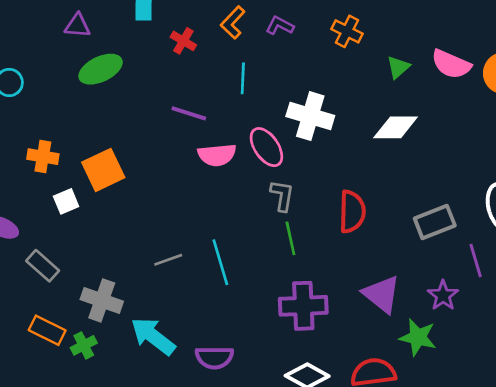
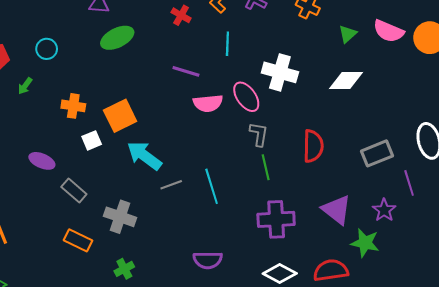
cyan arrow: (153, 336) -> (144, 156), moved
green cross: (84, 345) -> (124, 269), moved

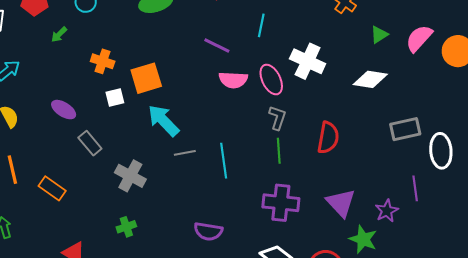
pink semicircle: (389, 31) -> (419, 38), turned 100
gray rectangle: (377, 153) -> (405, 129), moved
orange rectangle: (78, 240) -> (52, 188), moved

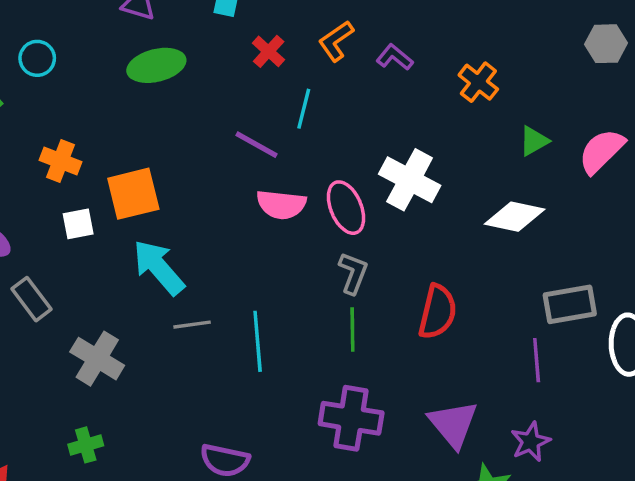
cyan line: (261, 25) -> (304, 109), moved
purple line: (415, 188) -> (537, 360), moved

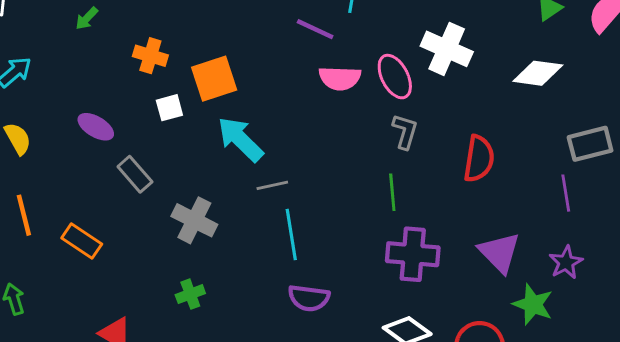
green line: (352, 329) -> (392, 192), moved
cyan line: (258, 341) -> (291, 234), moved

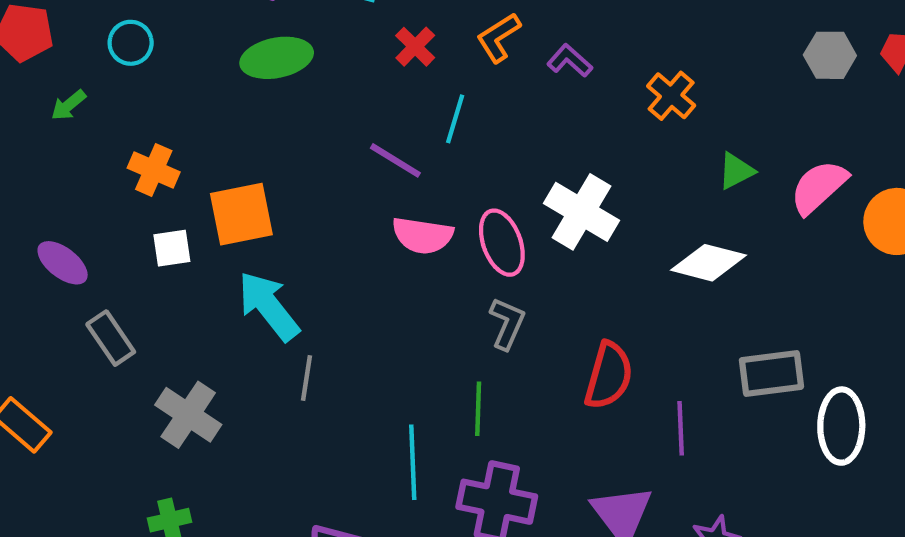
gray line: (272, 185) -> (307, 378), turned -76
purple line: (566, 193) -> (681, 428), moved
cyan line: (291, 234) -> (413, 462), moved

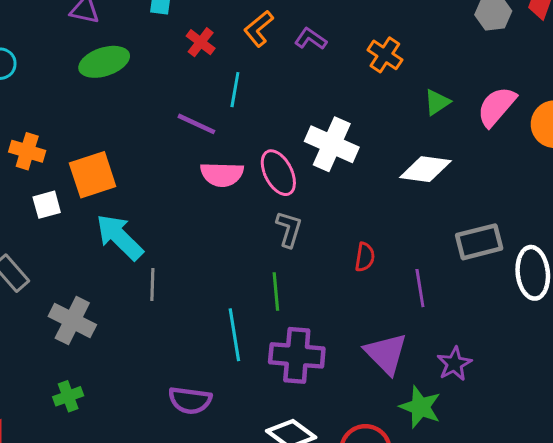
red semicircle: (609, 375) -> (365, 257), size x0.6

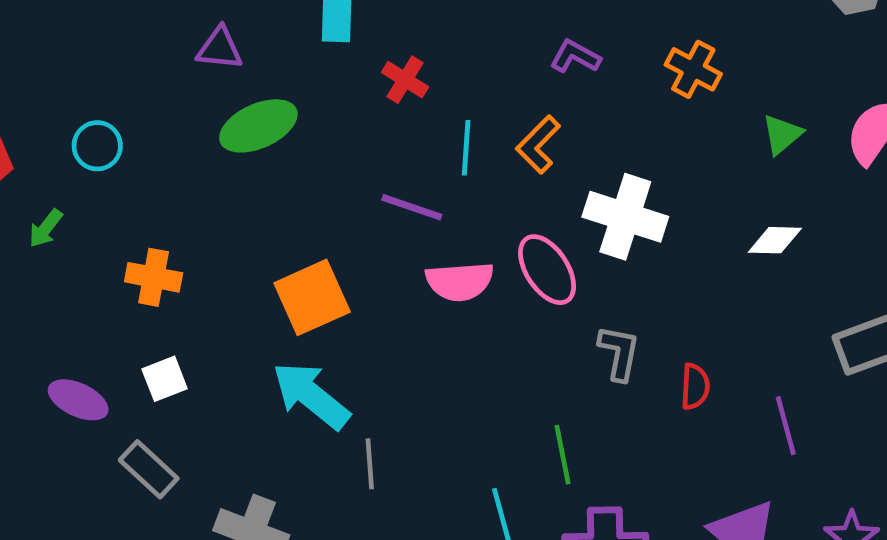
orange L-shape: (259, 29) -> (538, 145), moved
white diamond: (425, 169) -> (775, 240), size x0.7
orange square: (93, 175) -> (312, 297), moved
white square: (47, 205) -> (165, 379), moved
gray L-shape: (289, 229) -> (619, 353), moved

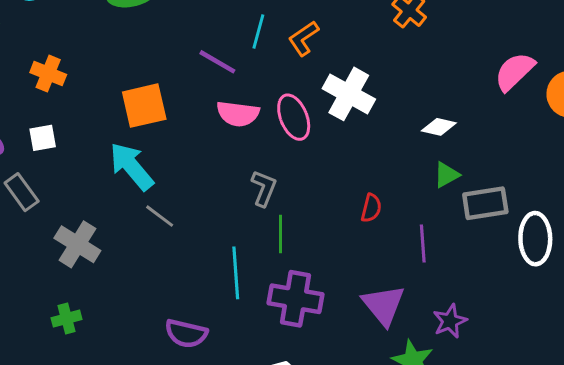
green triangle: (782, 134) -> (446, 175), moved
gray L-shape: (619, 353) -> (264, 188), moved
gray line: (370, 464) -> (160, 216), turned -60

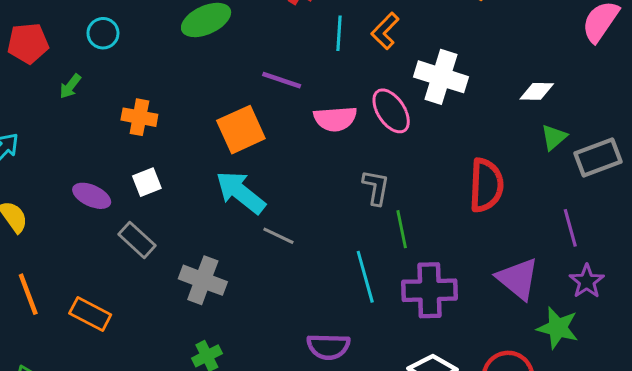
purple line: (217, 62) -> (282, 80), moved
red semicircle: (371, 208) -> (486, 185), size x1.8
purple line: (423, 244) -> (570, 228), moved

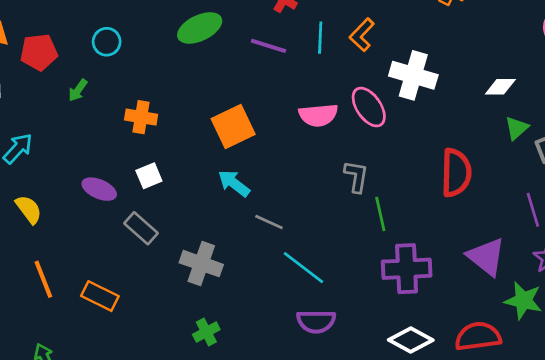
purple line: (282, 80) -> (268, 46), moved
cyan arrow: (241, 192) -> (234, 183), size x0.7
cyan line: (365, 277) -> (303, 268), moved, turned -36

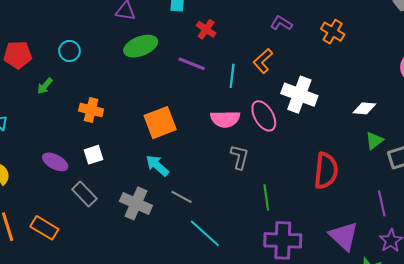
cyan line: (320, 38) -> (232, 76), moved
gray L-shape: (356, 176) -> (239, 157), moved
gray cross: (201, 264) -> (136, 203), moved
orange rectangle: (100, 296) -> (44, 228), moved

